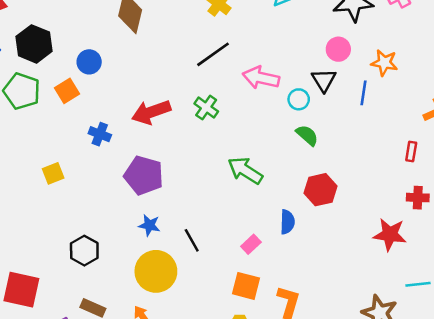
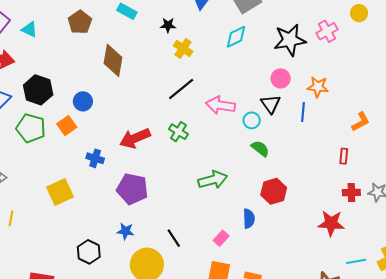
green arrow: (245, 170) -> (213, 180), turned 136
yellow square: (53, 173) -> (60, 192), size x1.5
blue star: (149, 225) -> (125, 231), moved

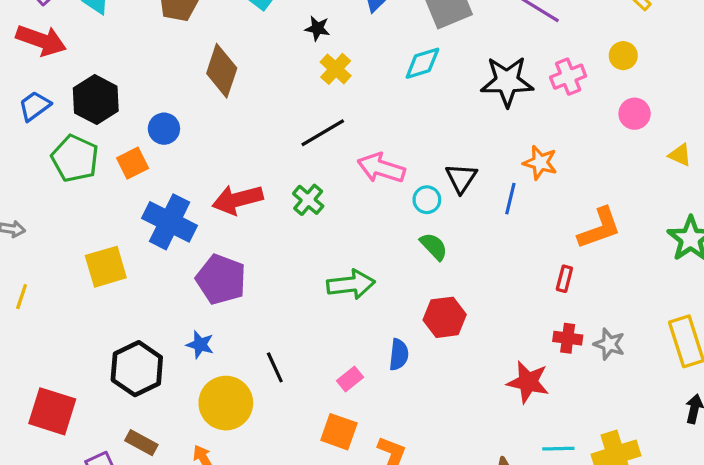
pink circle: (281, 78) -> (635, 114), moved
orange L-shape: (361, 122) -> (599, 228), size x1.4
blue cross: (95, 158) -> (170, 222), size x1.8
black hexagon: (89, 252) -> (137, 369), size x1.4

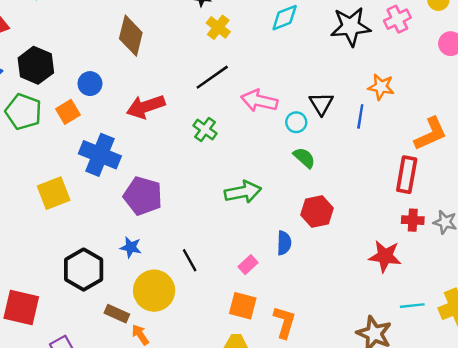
red arrow: (238, 200) -> (146, 107), moved
red rectangle: (564, 279) -> (407, 175), size x1.8
brown rectangle: (141, 443) -> (117, 314), moved

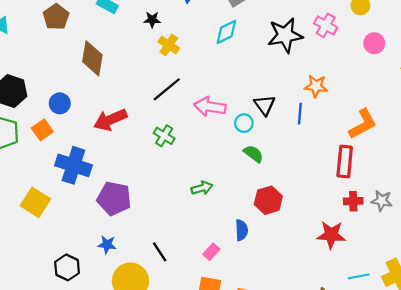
pink cross: (397, 19) -> (326, 25), turned -30
green arrow: (243, 192) -> (202, 188), size x0.7
yellow square: (54, 193) -> (35, 202), turned -32
black hexagon: (84, 270) -> (67, 267), size x0.7

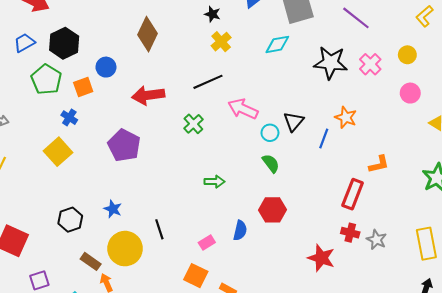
orange L-shape: (363, 124) -> (379, 164), size x0.7
blue cross: (73, 165) -> (69, 118), moved, size x0.5
purple pentagon: (114, 199) -> (124, 145), moved

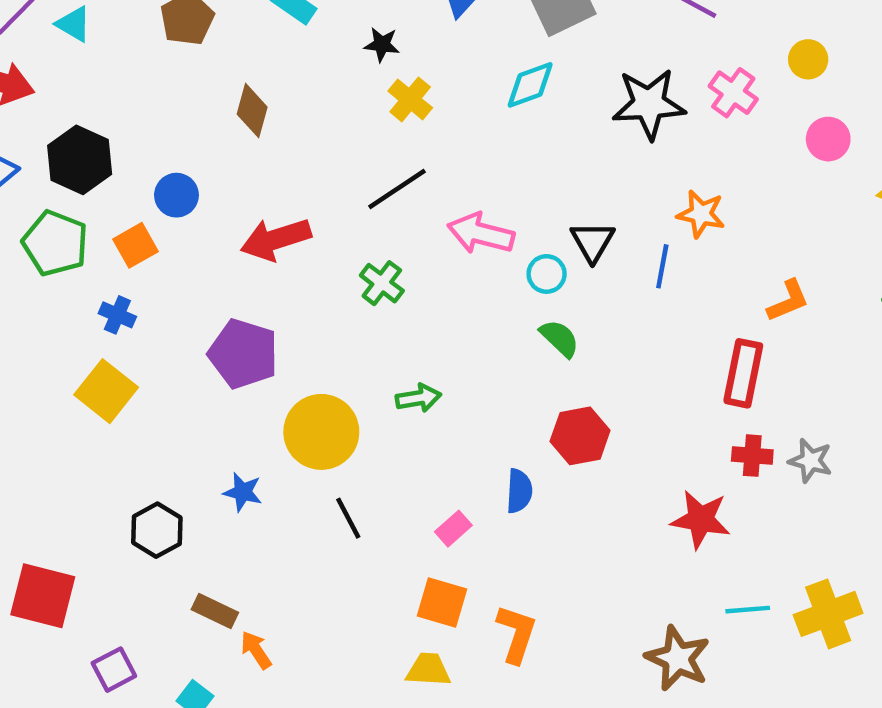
brown diamond: (148, 34) -> (252, 111), size x0.7
green arrow: (215, 182) -> (418, 398), moved
yellow circle: (125, 249) -> (321, 432), moved

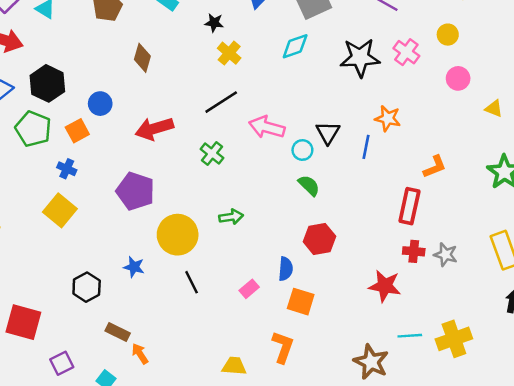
orange square: (442, 602) -> (301, 302), moved

